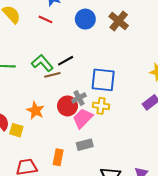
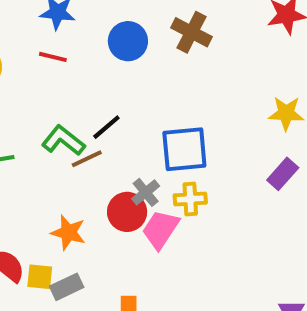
gray rectangle: (85, 145) -> (67, 287), moved

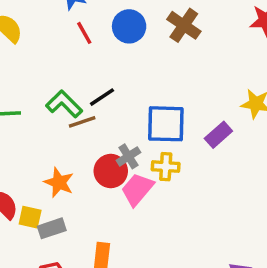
red line: (53, 57) -> (84, 33), moved, turned 40
purple rectangle: (283, 174) -> (218, 135), moved

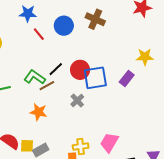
yellow cross: (166, 167) -> (81, 146), moved
red circle: (111, 171) -> (80, 70), moved
orange star: (59, 182) -> (38, 112), moved
pink trapezoid: (137, 189) -> (109, 142), moved

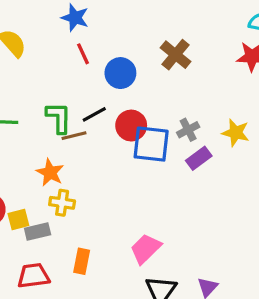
blue circle: (64, 26) -> (120, 73), moved
green L-shape: (35, 77) -> (59, 118), turned 40
gray cross: (77, 101) -> (188, 130), moved
yellow square: (27, 146) -> (18, 219), turned -32
yellow cross: (81, 146) -> (62, 203), moved

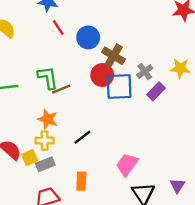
brown cross: (176, 55) -> (114, 56), moved
black line: (94, 114) -> (82, 137), moved
yellow cross: (62, 203) -> (45, 141), moved

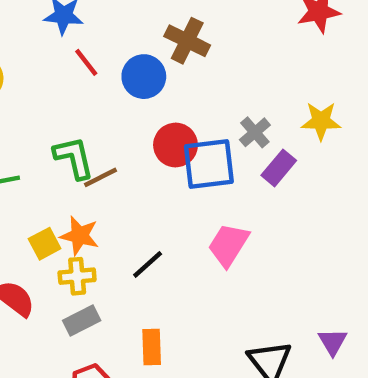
brown cross: (114, 56) -> (187, 41), moved
yellow square: (30, 158) -> (45, 244), moved
pink trapezoid: (127, 164) -> (228, 245), moved

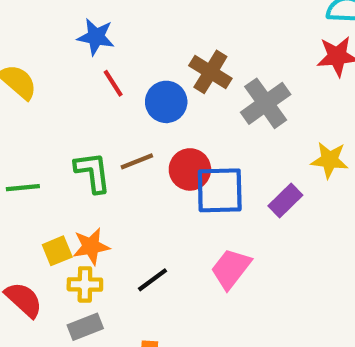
gray cross: (255, 132) -> (266, 103), moved, size x1.6
brown line: (100, 177) -> (137, 161), moved
orange star: (80, 236) -> (91, 246), turned -30

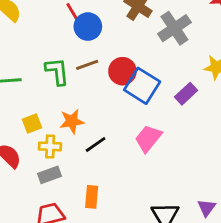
blue circle: (166, 102) -> (88, 27), moved
blue square: (220, 190) -> (142, 86), turned 32
orange star: (91, 246) -> (72, 121), moved

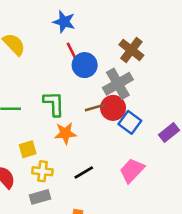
gray cross: (174, 28) -> (118, 84), moved
brown line: (87, 65) -> (95, 108), moved
blue square: (142, 86) -> (130, 122), size x0.7
orange star: (72, 121) -> (65, 133), moved

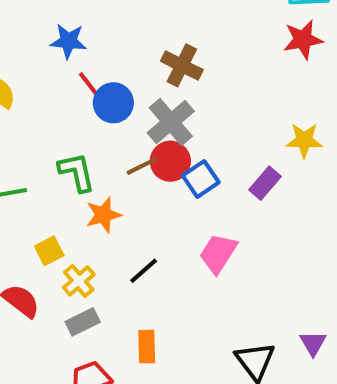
blue square: (130, 122) -> (201, 179), turned 30
yellow cross: (42, 171) -> (79, 281), turned -36

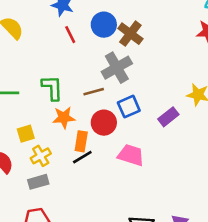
blue circle: (113, 103) -> (104, 25), moved
red circle: (170, 161) -> (104, 123), moved
pink trapezoid: (218, 253) -> (131, 155), turned 64
orange rectangle: (147, 347) -> (81, 141), moved

